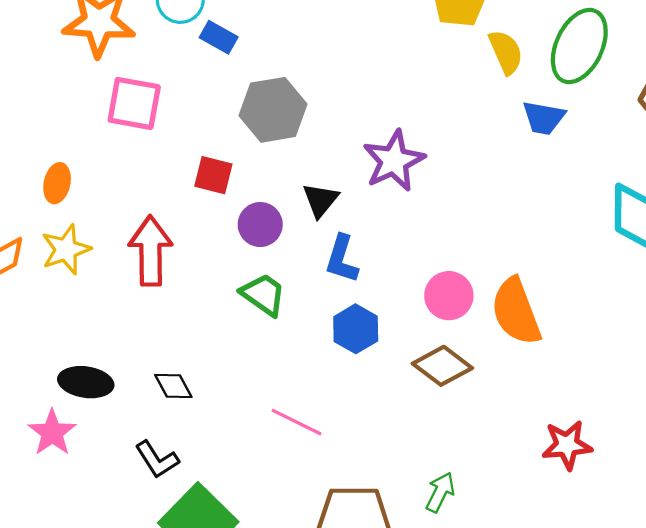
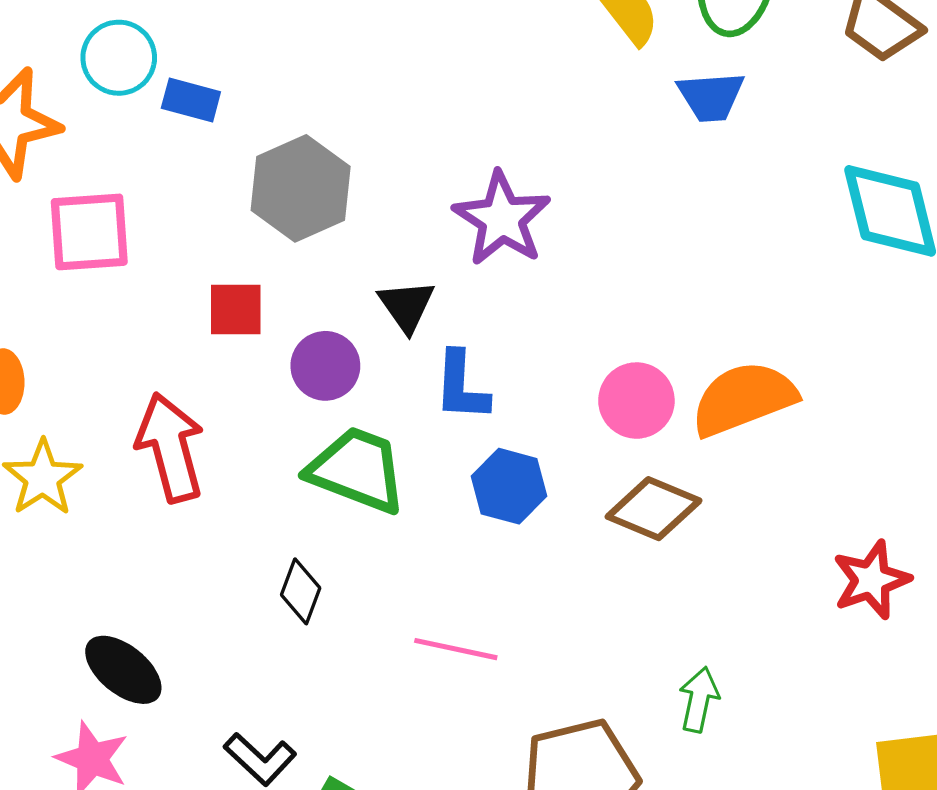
green trapezoid: (263, 295) -> (357, 470), size x1.4
orange semicircle: (516, 312) -> (744, 399), turned 104
black ellipse: (86, 382) -> (123, 670), turned 45
black diamond: (173, 386) -> (301, 591), moved, turned 63

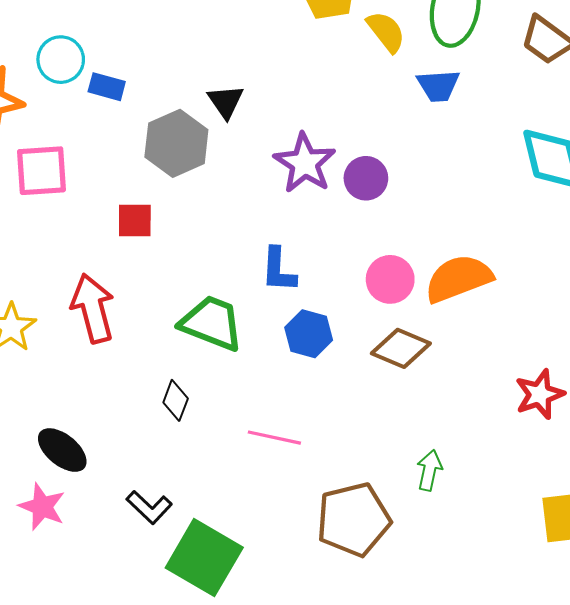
black triangle: (407, 306) -> (226, 101), moved
purple circle: (325, 366) -> (366, 178), moved

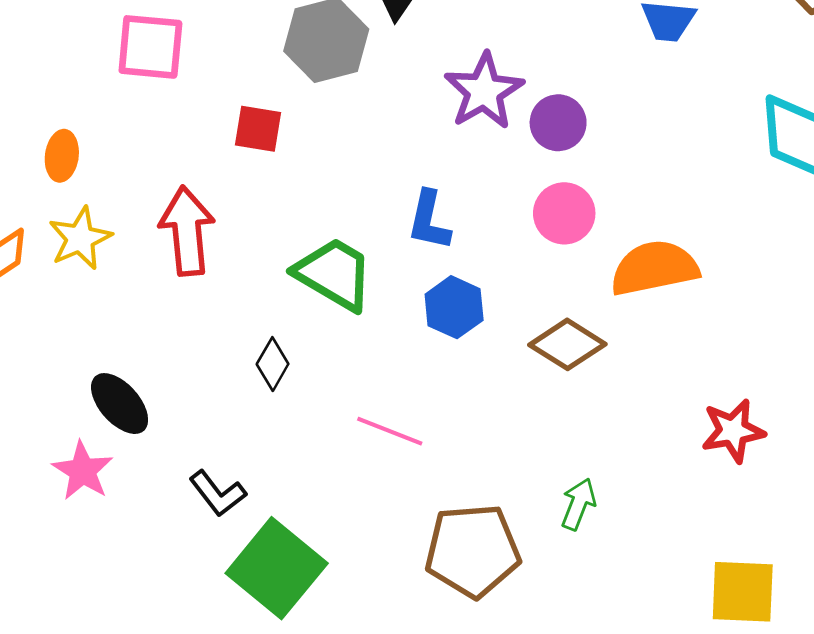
pink circle: (390, 279) -> (564, 213), moved

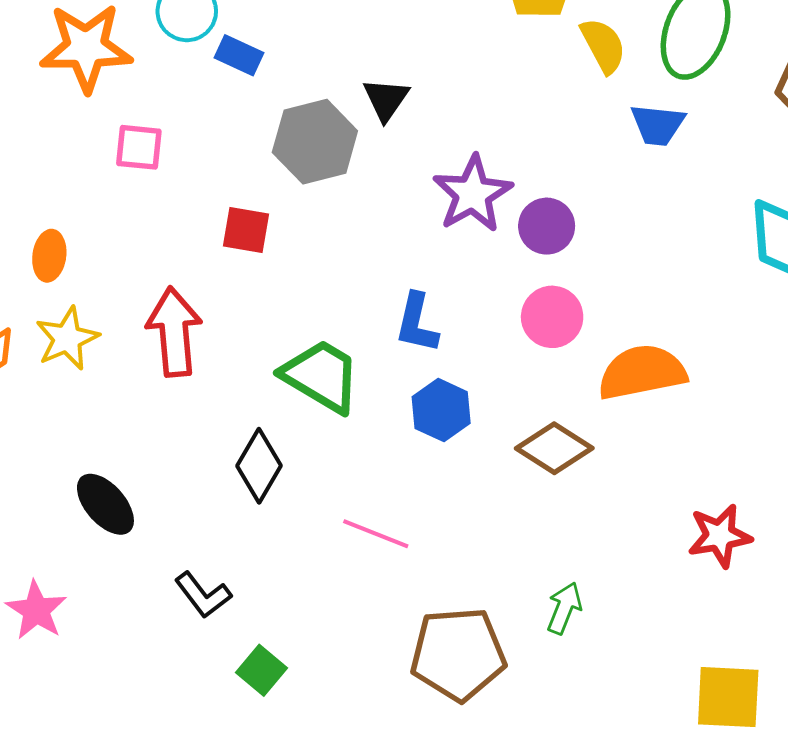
pink square: (150, 47) -> (139, 147), size x0.7
black diamond: (273, 364) -> (259, 466), size x1.4
pink star: (83, 471) -> (36, 610), moved
green square: (277, 568) -> (262, 670), size x0.5

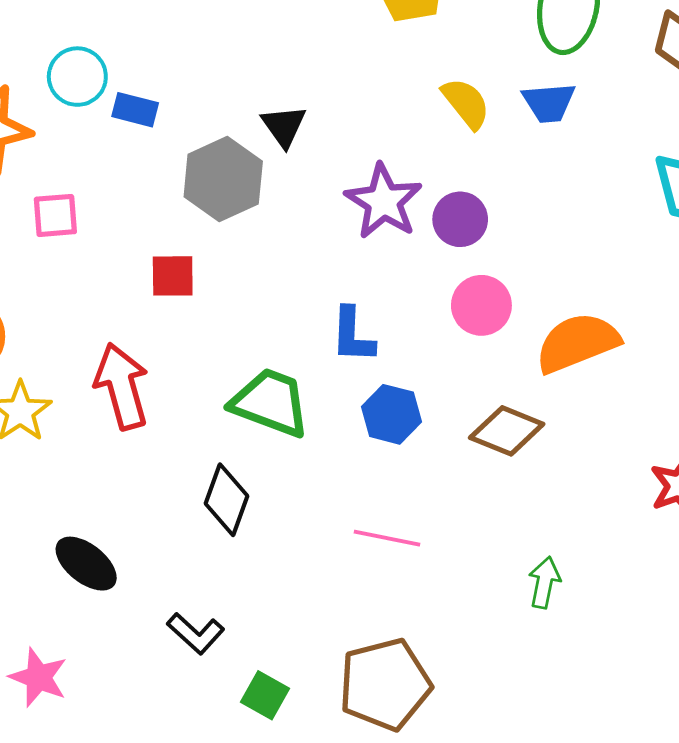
yellow semicircle: (603, 45) -> (466, 103), moved
pink line: (376, 534) -> (387, 538), moved
brown pentagon: (458, 654) -> (385, 684), moved

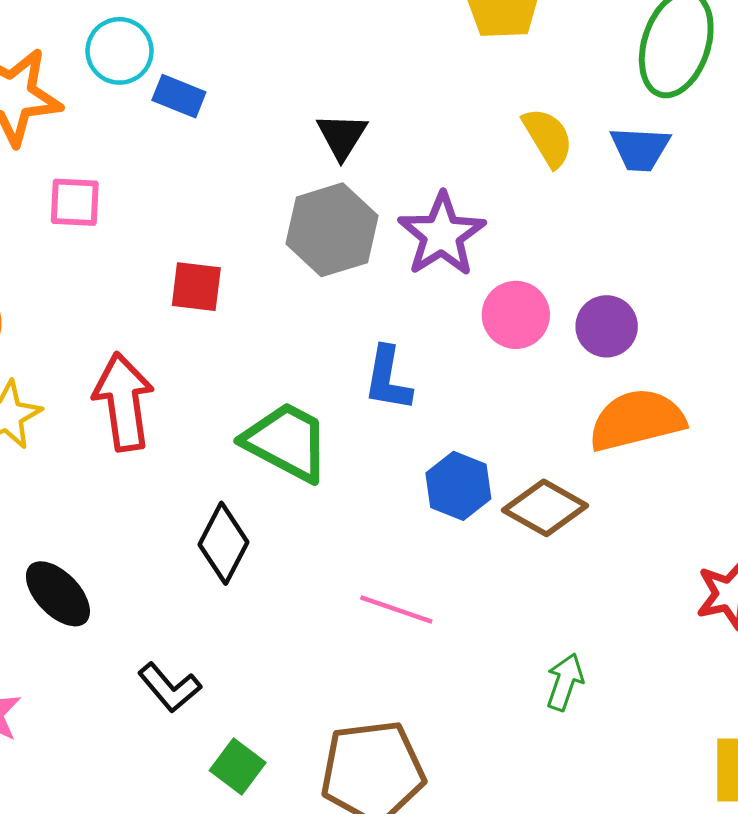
gray hexagon: (223, 179) -> (332, 230), moved
purple circle: (460, 219) -> (607, 326), moved
pink circle: (481, 305) -> (516, 315), moved
blue hexagon: (391, 414) -> (458, 486), moved

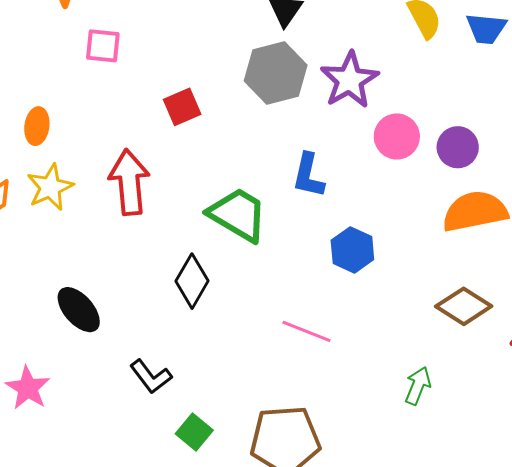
red square: (196, 287) -> (182, 107), turned -33
brown diamond: (545, 508) -> (464, 306), moved

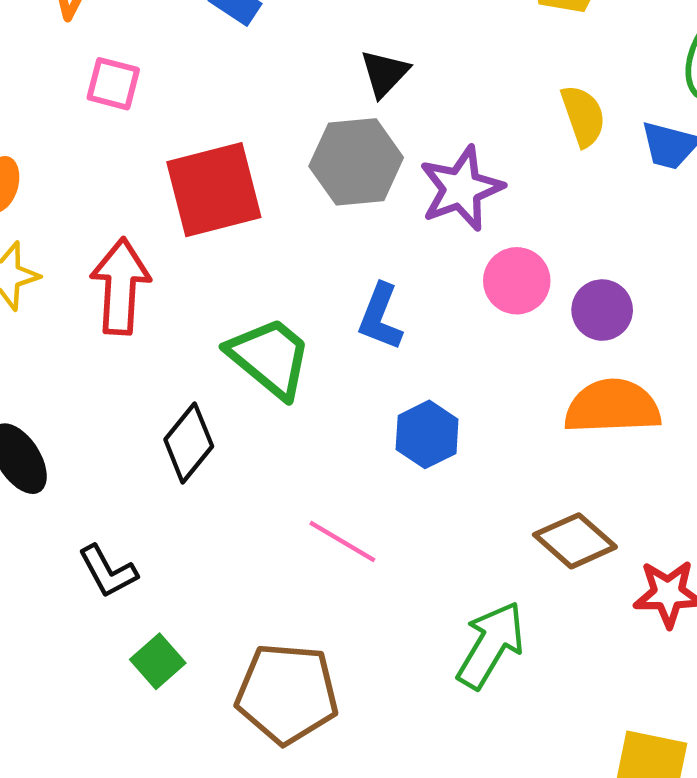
red square: (182, 107) -> (214, 190), size x1.8
green arrow: (418, 386) -> (491, 645), size x1.6

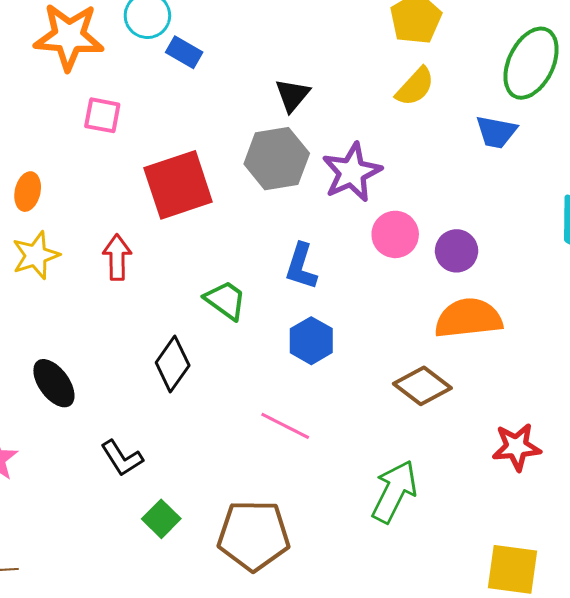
yellow semicircle: (583, 116) -> (415, 87), moved, turned 66
red arrow: (120, 286) -> (117, 257), size x0.7
green trapezoid: (270, 357) -> (225, 300), size x0.7
blue hexagon: (427, 434) -> (311, 341), moved
brown diamond: (575, 541) -> (422, 386), moved

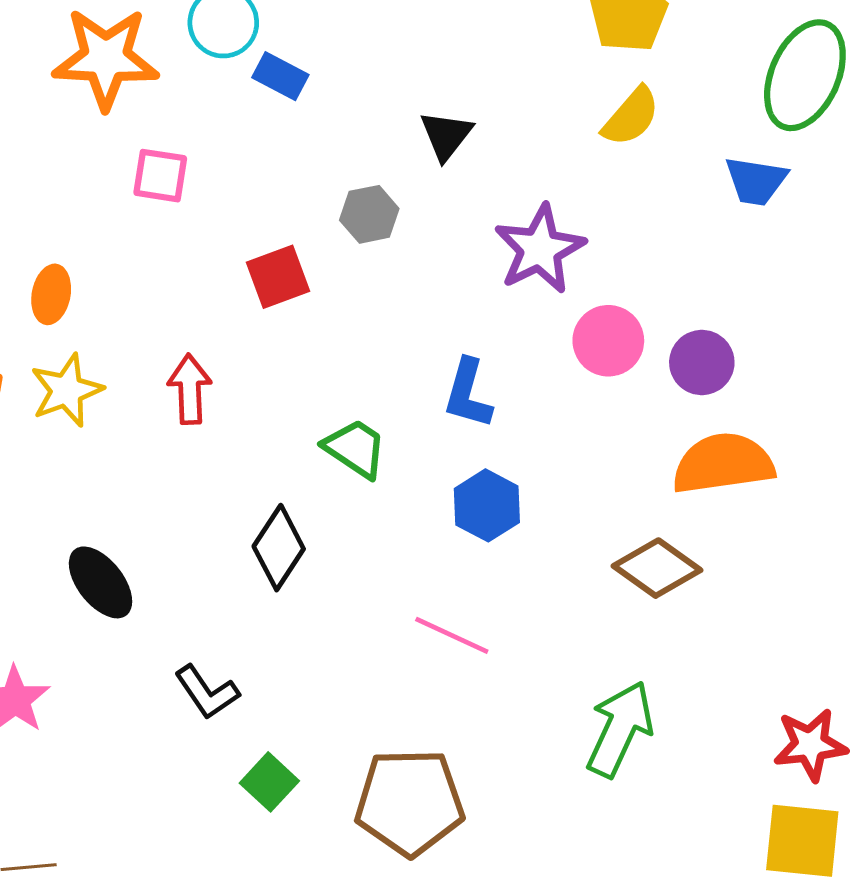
gray hexagon: (277, 159) -> (369, 214), moved, size x0.6
red square: (178, 185) -> (278, 277), size x0.6
red star: (516, 447) -> (810, 745), moved

